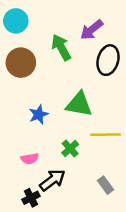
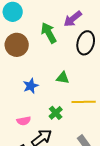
green triangle: (79, 104) -> (63, 78), size x0.6

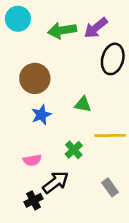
green arrow: (49, 33) -> (62, 30), moved, turned -70
brown circle: (17, 45) -> (35, 78), moved

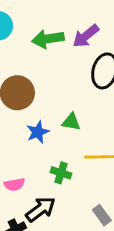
blue star: (41, 115) -> (38, 132), moved
green cross: (74, 150) -> (61, 173), turned -30

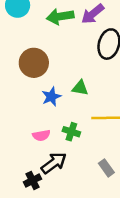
pink semicircle: (14, 185) -> (41, 135), moved

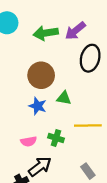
brown circle: (34, 63) -> (41, 75), moved
blue star: (51, 97) -> (38, 106), turned -30

